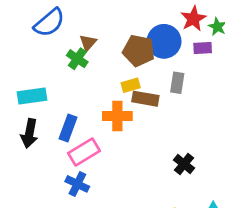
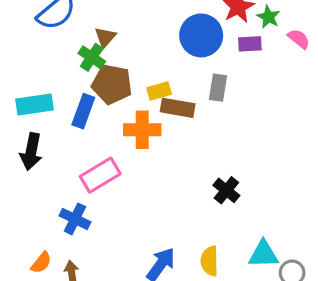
brown pentagon: (139, 51) -> (112, 84), moved
blue rectangle: (68, 128) -> (83, 111), moved
blue cross: (77, 184) -> (75, 219), moved

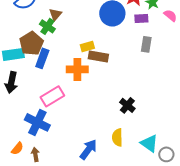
brown pentagon: (112, 84) -> (31, 43), moved, turned 30
gray rectangle: (218, 88) -> (146, 44), moved
blue cross: (75, 219) -> (37, 122), size x1.4
cyan triangle: (263, 254) -> (149, 143), turned 36
yellow semicircle: (210, 261) -> (117, 137), moved

